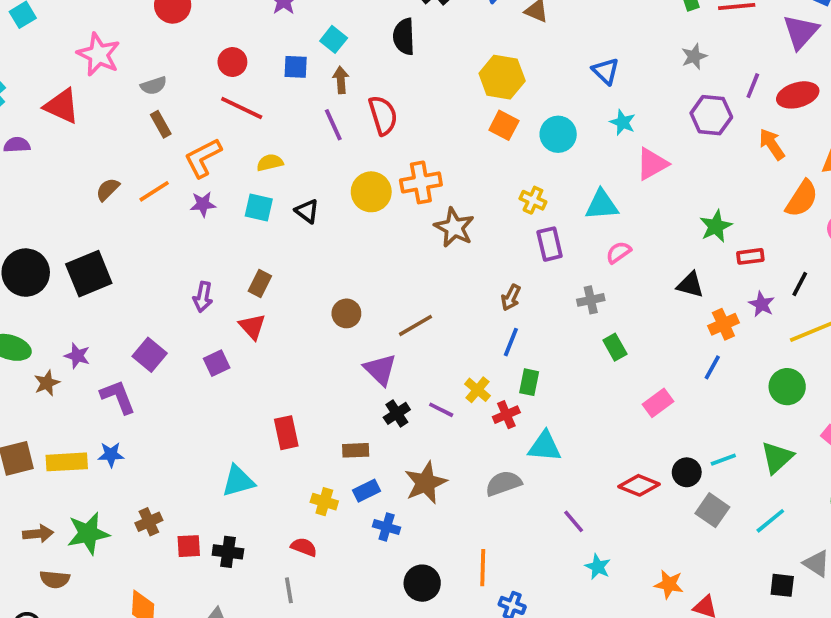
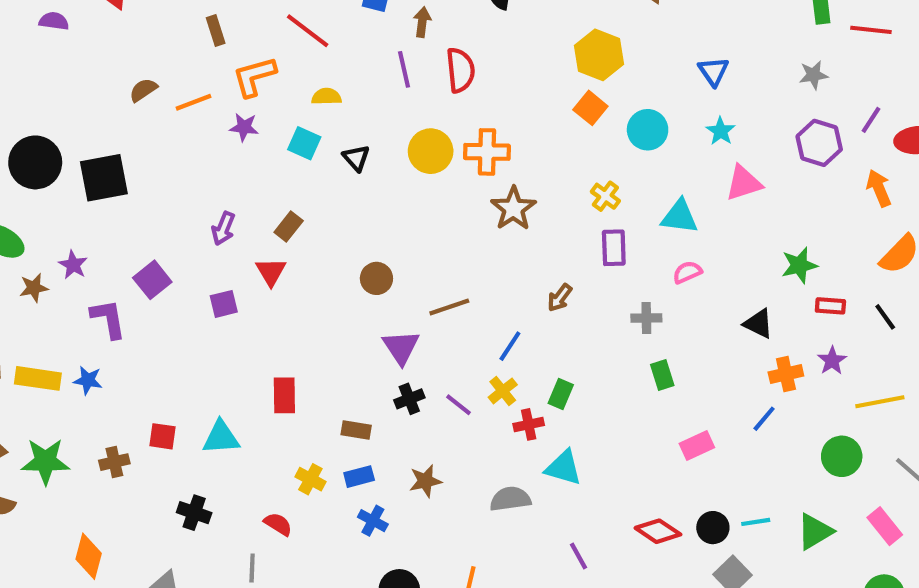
black line: (800, 284) -> (885, 317), moved, turned -75
blue line: (511, 342) -> (510, 346), moved
brown star: (426, 483) -> (425, 481), size x0.7
red square: (189, 546) -> (163, 436), moved

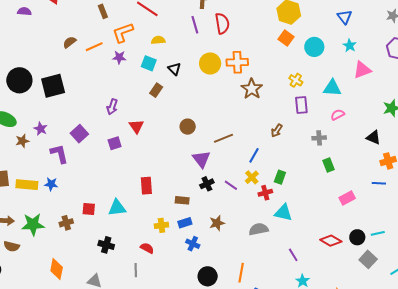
brown rectangle: (289, 227) -> (156, 90), moved
blue line: (764, 419) -> (379, 183), turned 56
yellow cross: (310, 479) -> (161, 225), turned -32

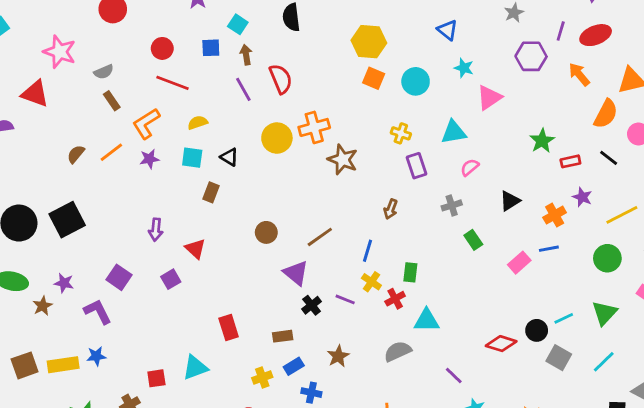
black triangle: (373, 137) -> (510, 201), moved, turned -42
pink rectangle: (347, 198) -> (519, 263), moved

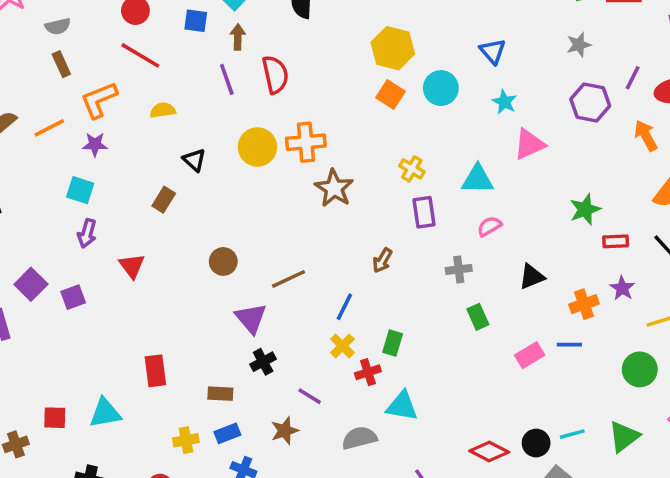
cyan circle: (416, 81) -> (441, 88), moved
cyan square: (192, 158) -> (80, 190), moved
purple square: (171, 279) -> (73, 297), moved
purple line: (345, 299) -> (310, 396), moved

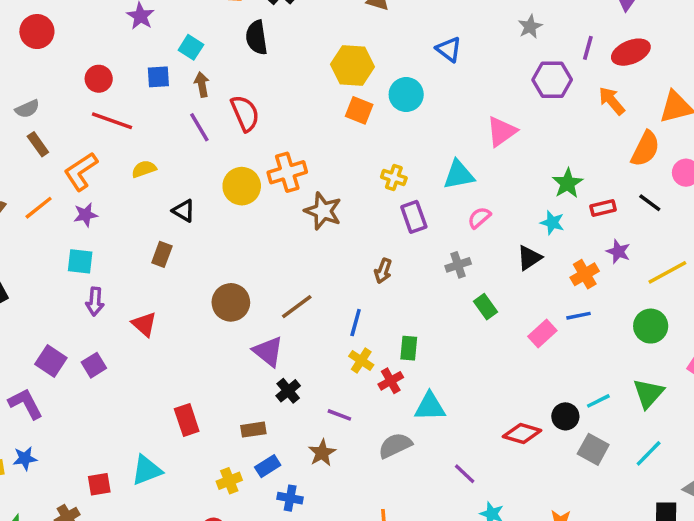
cyan star: (505, 102) -> (552, 223), moved
brown circle: (223, 261) -> (231, 302), size x1.4

